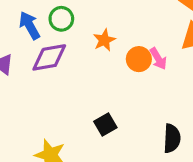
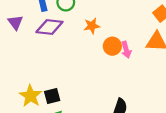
black square: (105, 124) -> (52, 96), moved

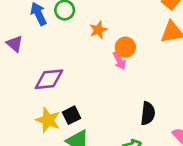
purple diamond: (49, 27) -> (49, 79), moved
pink arrow: (126, 50) -> (119, 61), moved

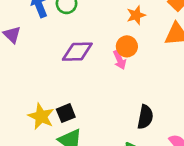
orange star: (98, 30) -> (136, 15), moved
purple diamond: (49, 79) -> (77, 52), moved

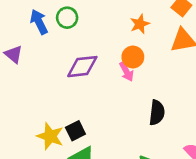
black semicircle: (145, 117) -> (157, 113), moved

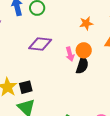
orange circle: (133, 57) -> (84, 50), moved
black semicircle: (157, 113) -> (82, 65), moved

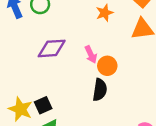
orange circle: (84, 50) -> (107, 66), moved
black semicircle: (82, 65) -> (100, 90), moved

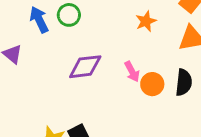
black semicircle: (100, 90) -> (184, 82), moved

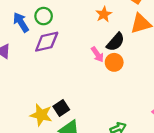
purple diamond: (85, 67) -> (47, 42), moved
black semicircle: (184, 82) -> (115, 42), moved, turned 42

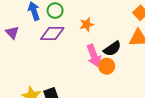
orange star: (104, 14) -> (87, 25), moved
pink arrow: (97, 54) -> (94, 56), size x1.5

